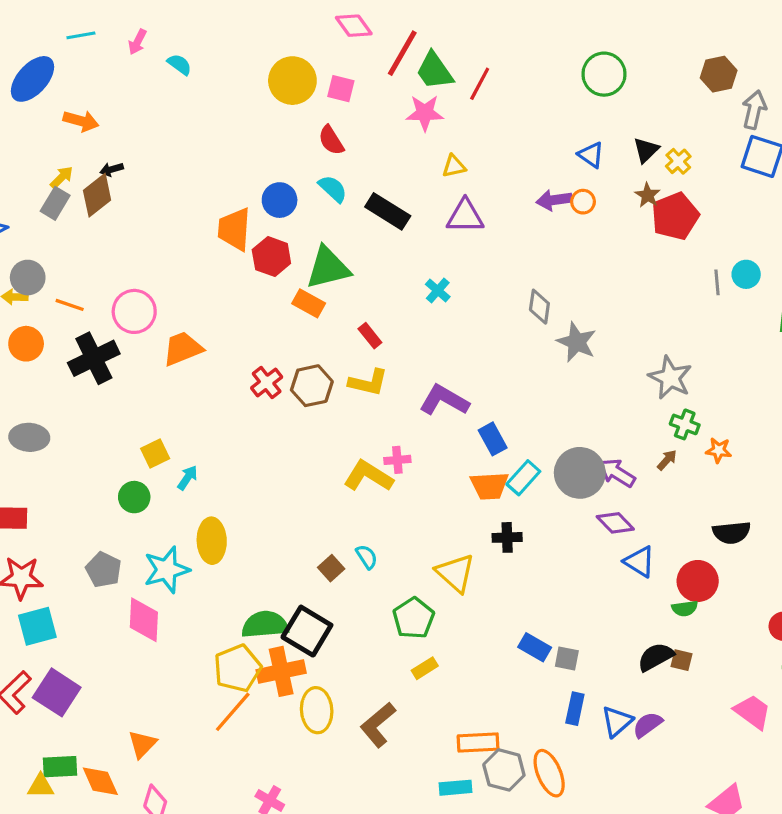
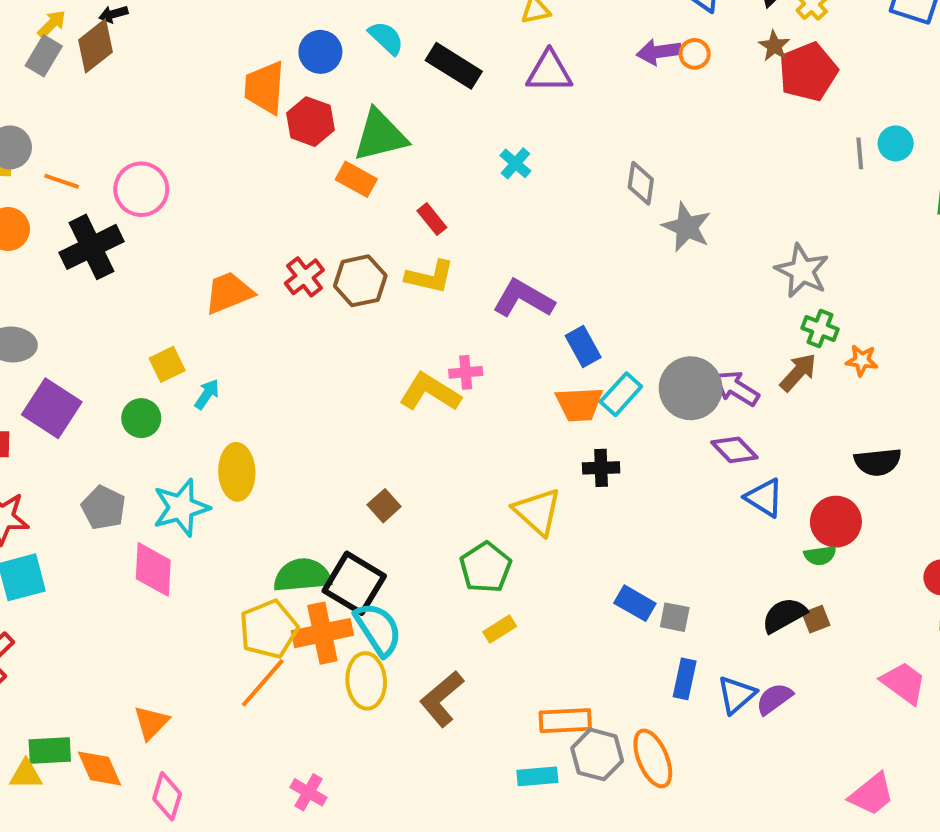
orange trapezoid: (183, 349) -> (229, 293), moved
brown arrow: (667, 460) -> (798, 372), size x1.5
cyan semicircle: (367, 557) -> (378, 629), moved, size x1.8
brown square: (681, 660) -> (816, 619), turned -35
purple square: (57, 692) -> (52, 408), moved

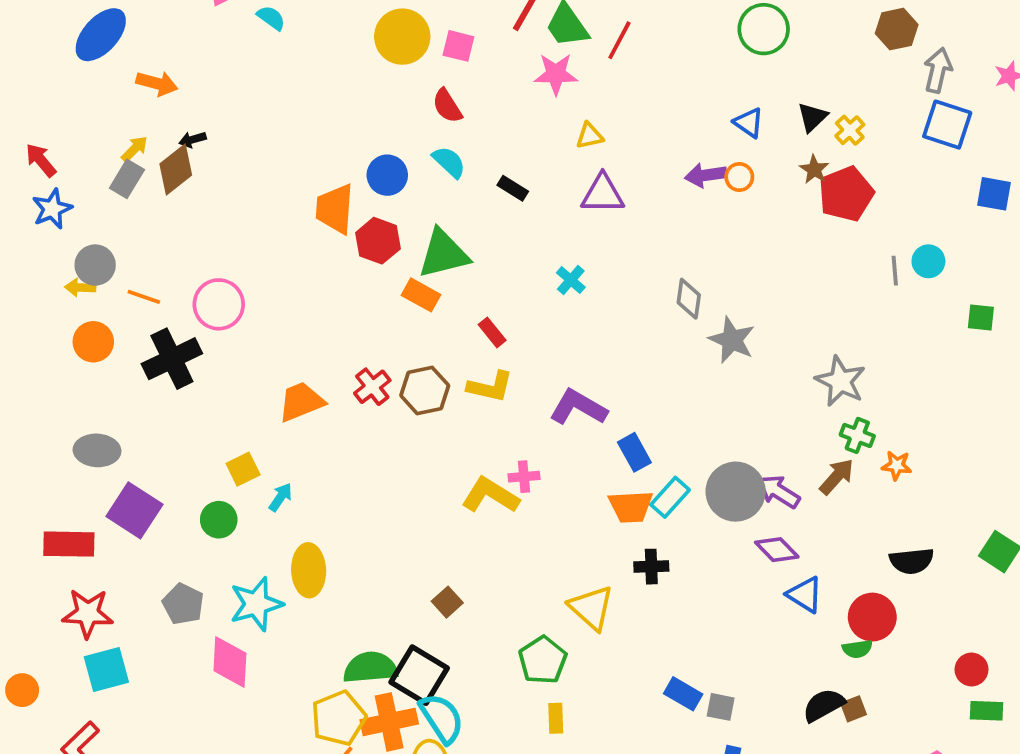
black rectangle: (454, 66) -> (513, 188), size x0.6
yellow rectangle: (500, 629) -> (556, 718), turned -60

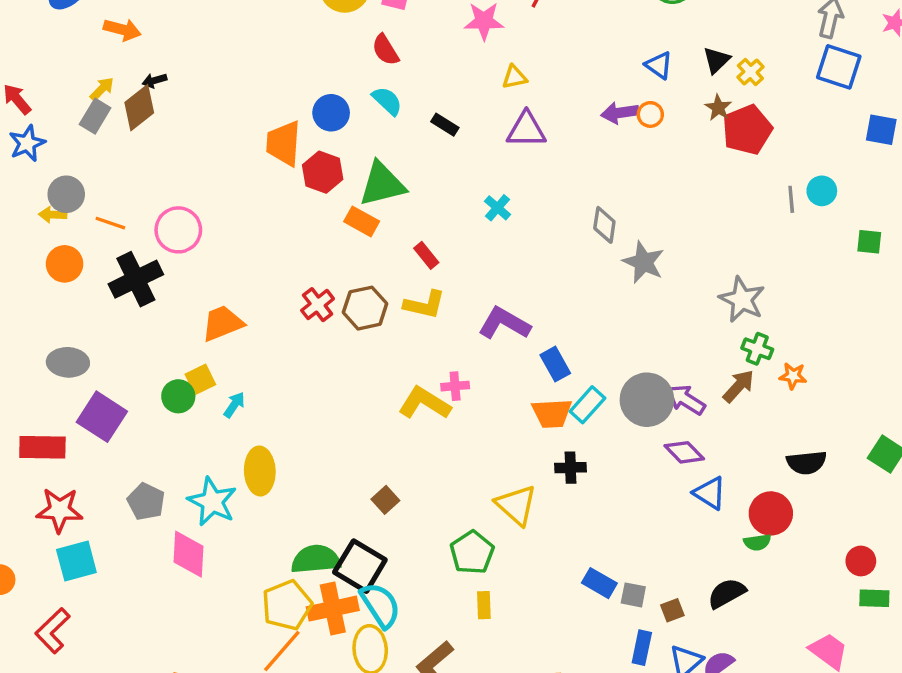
orange trapezoid: (301, 402) -> (222, 323), moved
green circle: (219, 520) -> (178, 396), moved
cyan star: (256, 604) -> (212, 502), turned -30
brown square: (854, 709) -> (672, 610), moved

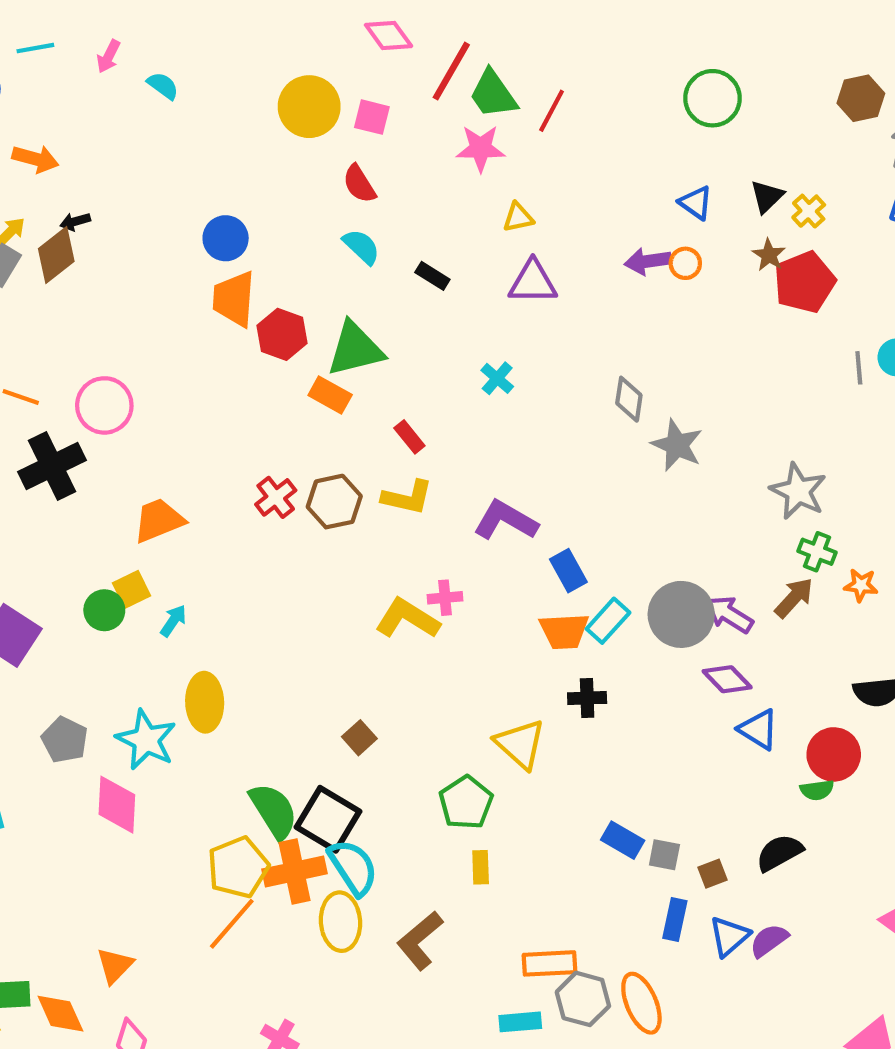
blue circle: (331, 113) -> (226, 238), moved
green semicircle: (316, 559) -> (274, 811), turned 63

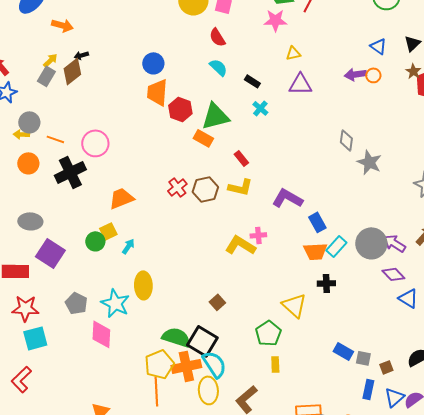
cyan cross: (497, 378) -> (260, 108), moved
green semicircle: (274, 811) -> (176, 337), turned -40
orange line: (232, 924) -> (156, 391), turned -44

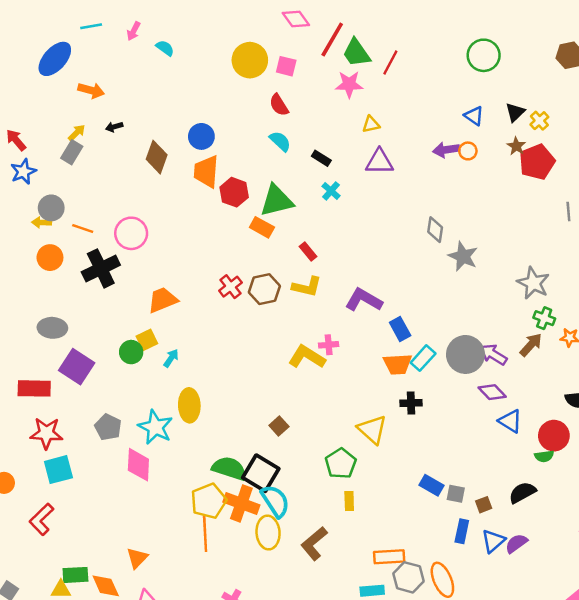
brown diamond: (72, 71) -> (157, 157), moved, turned -32
orange cross: (186, 366) -> (241, 503), turned 32

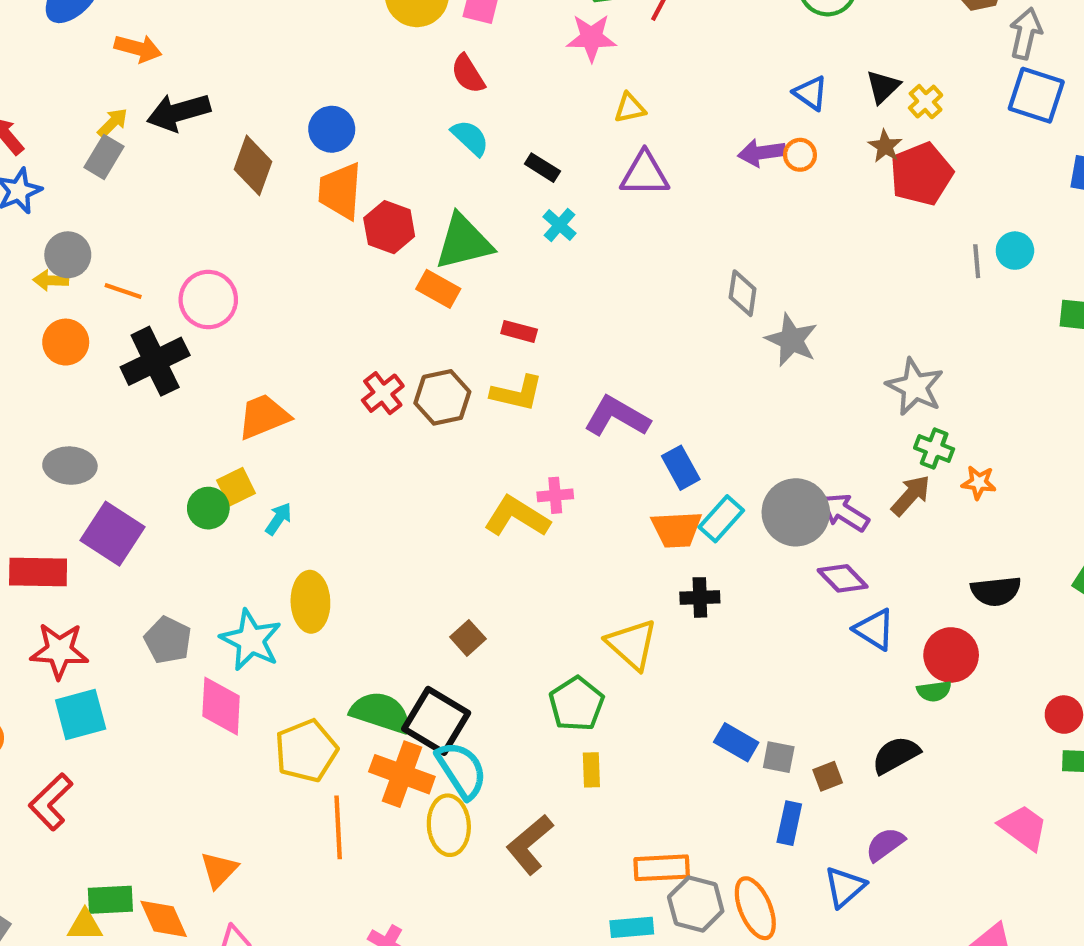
black arrow: (114, 127) -> (178, 112), size x2.0
red rectangle: (308, 252) -> (519, 331), turned -36
yellow pentagon: (209, 501) -> (306, 751), moved
blue triangle: (493, 541) -> (845, 887), moved

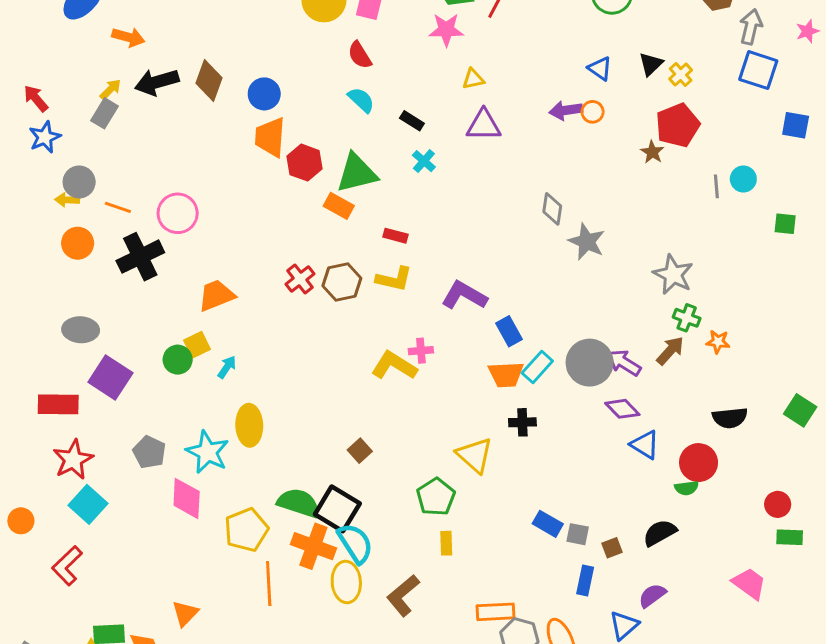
brown star: (885, 146) -> (652, 152), moved
brown diamond: (253, 165) -> (209, 80), moved
red star: (59, 651) -> (73, 460), turned -30
cyan square: (81, 715) -> (88, 504), turned -33

